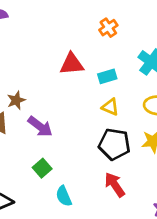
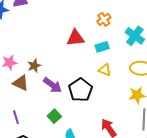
orange cross: (108, 28) -> (104, 19), moved
black pentagon: (114, 144) -> (81, 90), moved, turned 30

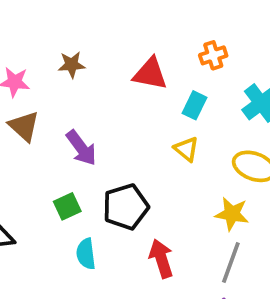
cyan rectangle: (102, 47) -> (194, 105), turned -64
brown star: (34, 66) -> (72, 65), moved
black pentagon: (81, 90) -> (126, 207), moved

